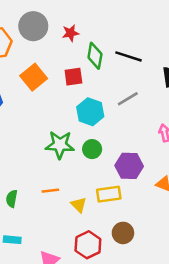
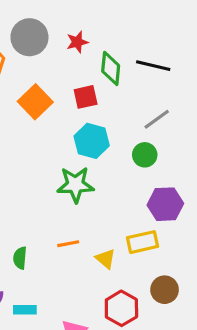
cyan hexagon: (90, 112) -> (92, 141), moved
green circle: (92, 149) -> (145, 155), moved

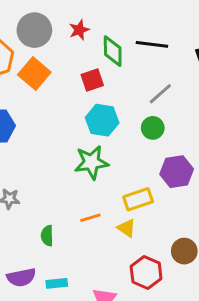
orange square: (35, 102) -> (34, 73), moved
yellow rectangle: (142, 242) -> (138, 199), moved

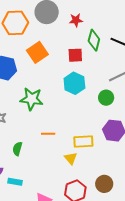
orange square: (34, 73) -> (37, 52), moved
green star: (91, 162) -> (32, 99), moved
orange line: (90, 218) -> (48, 134), moved

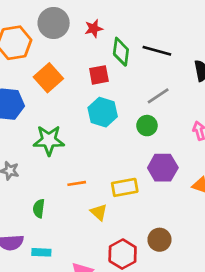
yellow triangle: (71, 158) -> (99, 212), moved

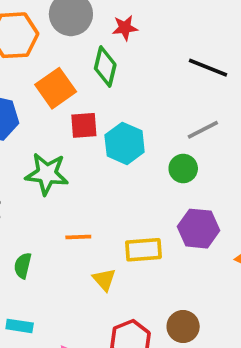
green diamond: (121, 52) -> (105, 67), moved
red square: (99, 75) -> (84, 125), moved

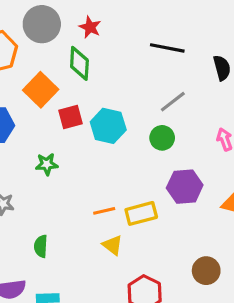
red star: (125, 28) -> (90, 27), turned -30
green star: (47, 174) -> (47, 164), size x0.6
orange line: (78, 237) -> (104, 211), moved
brown circle: (183, 327) -> (206, 271), moved

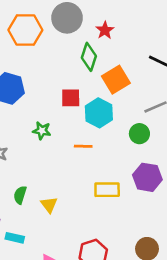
orange square: (41, 90) -> (116, 80), moved
orange line: (104, 211) -> (83, 146), moved
yellow triangle: (113, 245) -> (49, 205), moved

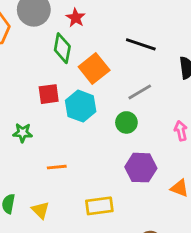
orange line: (83, 146) -> (57, 167), moved
yellow rectangle: (107, 190) -> (99, 206), moved

